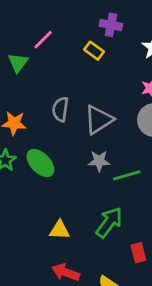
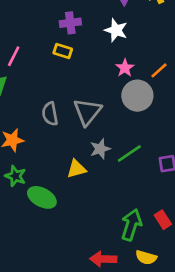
green ellipse: (40, 163) -> (42, 197), moved
green arrow: (109, 222) -> (131, 225), moved
yellow triangle: (60, 230) -> (76, 169), moved

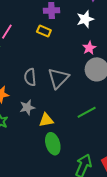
white star: (116, 30) -> (85, 19), turned 30
gray star: (100, 149) -> (27, 107), moved
green ellipse: (42, 197) -> (53, 144), moved, turned 40

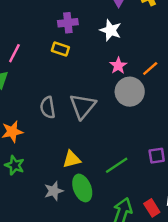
white star: (85, 19) -> (111, 30), turned -30
gray star: (27, 107) -> (54, 191), moved
green line: (87, 112) -> (117, 165), moved

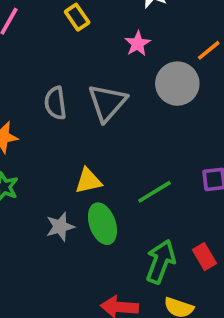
yellow rectangle: (60, 49) -> (77, 17), turned 35
pink star: (118, 66) -> (138, 44), moved

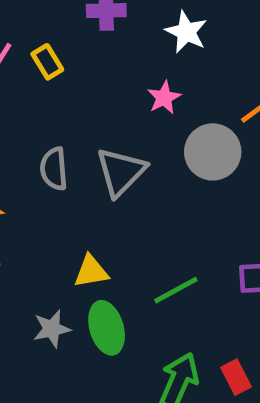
yellow rectangle: (77, 17) -> (47, 62), moved

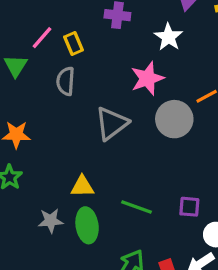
pink star: (164, 98) -> (147, 78), size x1.5
gray semicircle: (54, 169) -> (66, 81), moved
green line: (176, 290) -> (137, 207), turned 40

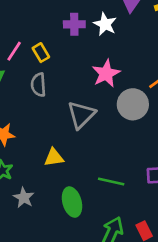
white star: (168, 37) -> (105, 24), moved
yellow triangle: (82, 187) -> (54, 157), moved
gray star: (51, 221) -> (24, 198), moved, turned -30

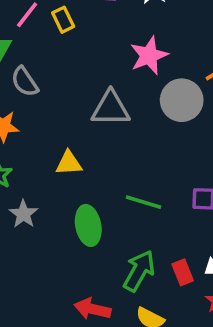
gray semicircle: (38, 85) -> (25, 82), moved, turned -35
gray triangle: (81, 115) -> (111, 108), turned 40

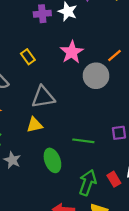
yellow rectangle: (63, 20) -> (28, 57), moved
gray triangle: (111, 108) -> (43, 97), moved

